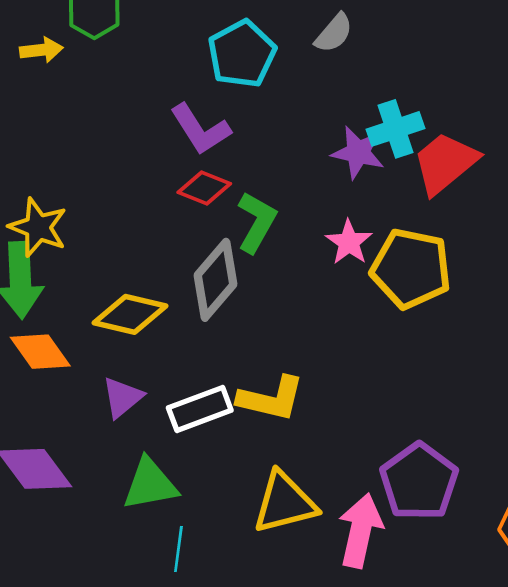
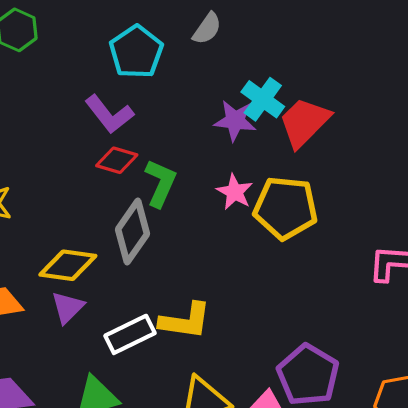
cyan cross: (395, 129) -> (263, 99), turned -30
purple triangle: (122, 397) -> (68, 307), moved

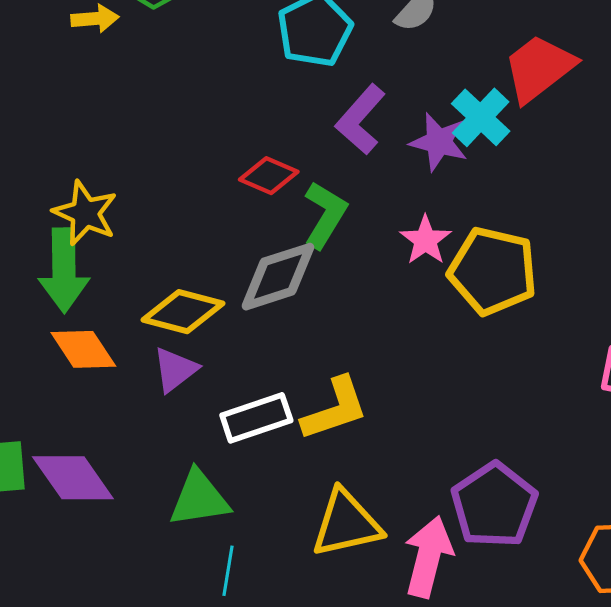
purple L-shape: (109, 114) -> (361, 119), moved, turned 72
red trapezoid: (304, 122) -> (539, 68), moved
gray diamond: (133, 232) -> (278, 277), turned 30
yellow L-shape: (185, 321) -> (335, 409), turned -34

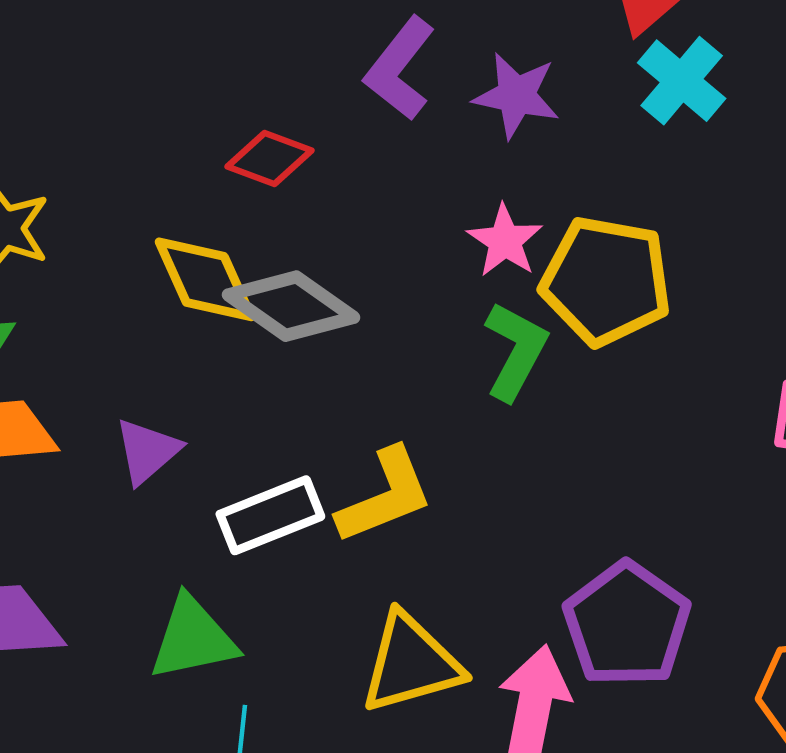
cyan cross: (481, 117) -> (682, 81), moved
green L-shape: (325, 215) -> (515, 351), moved
gray diamond: (278, 277) -> (291, 306), turned 56
yellow diamond: (183, 312) -> (205, 279), moved, turned 54

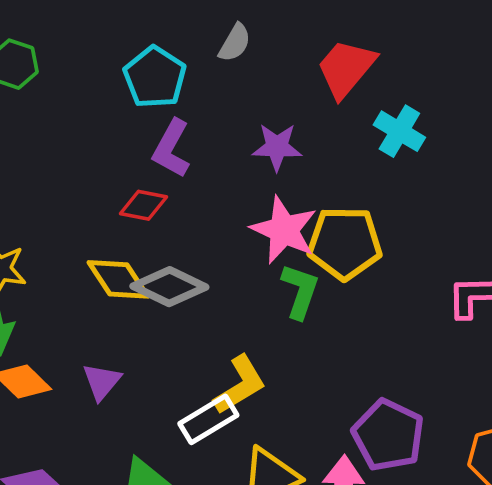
purple L-shape: (400, 69) -> (171, 149), moved
cyan cross: (682, 81) -> (399, 131), moved
pink star: (505, 241) -> (284, 230), size x1.6
white rectangle: (270, 515) -> (208, 419), moved

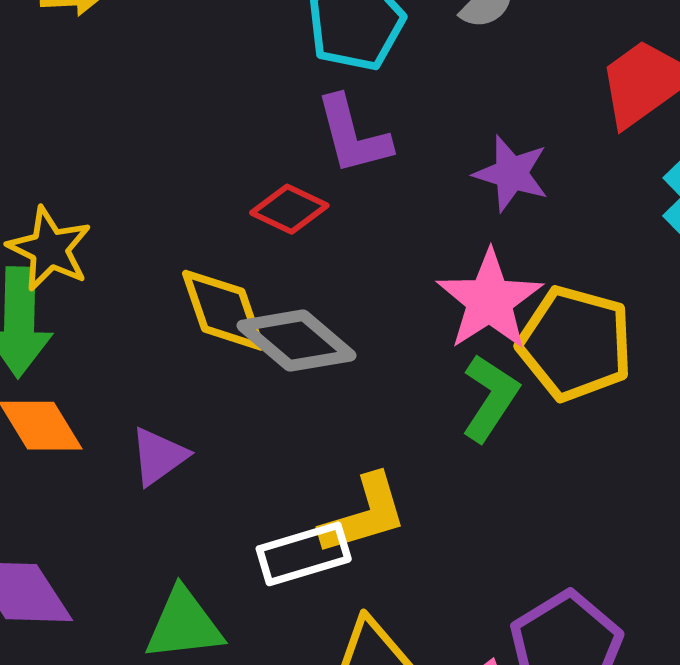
purple L-shape: (171, 149) -> (353, 135), turned -58

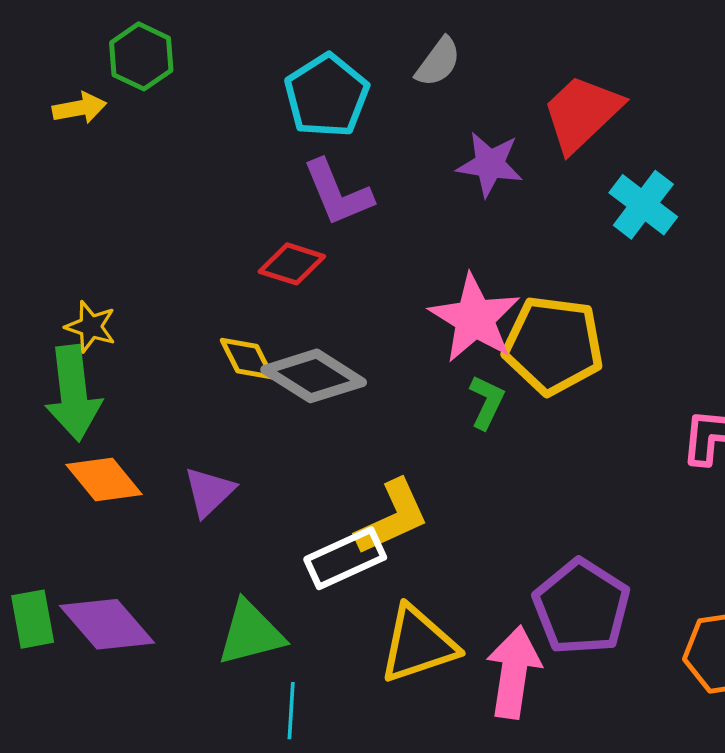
purple star: (511, 174) -> (490, 164), moved
yellow star: (50, 249) -> (91, 327), size x0.7
yellow diamond: (223, 310) -> (247, 359), size x0.7
green L-shape: (490, 398) -> (487, 402), size x0.7

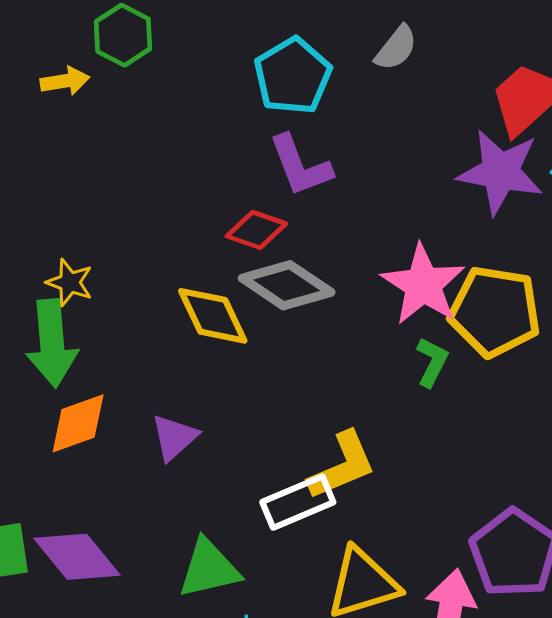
purple star: (490, 164) -> (500, 172), moved, size x1.4
yellow diamond: (247, 359) -> (213, 316), size x1.4
gray diamond: (314, 376) -> (287, 285), moved
orange diamond: (104, 479) -> (78, 423), turned -72

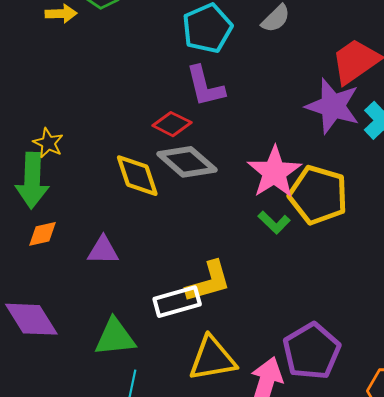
green L-shape: (432, 362) -> (274, 222), turned 100
orange diamond: (78, 423) -> (43, 234), size x0.7
purple triangle: (174, 437) -> (103, 250), turned 36

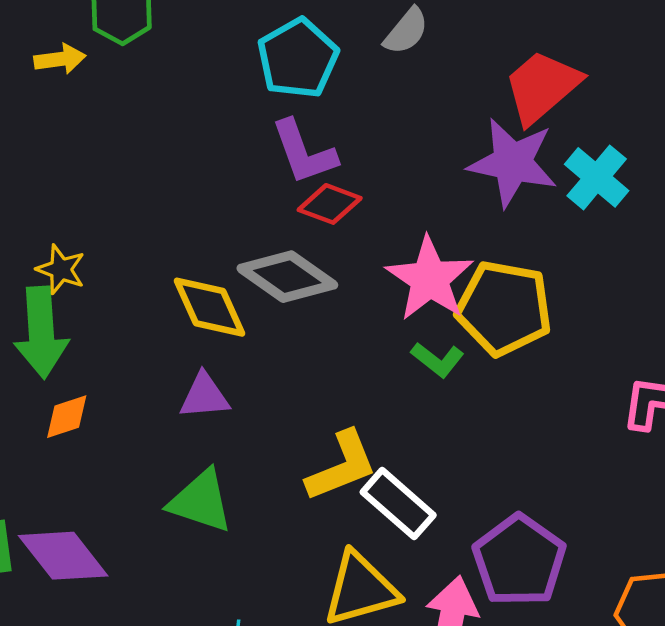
red diamond: (172, 124) -> (330, 204), moved
purple triangle: (103, 250) -> (204, 396), moved
white rectangle: (177, 302) -> (398, 504), moved, turned 63
green triangle: (115, 337) -> (201, 501), moved, turned 30

